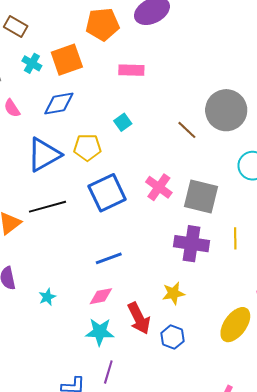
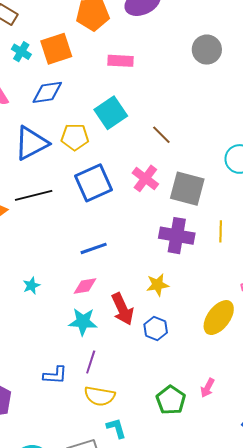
gray circle: (226, 110) -> (207, 50), moved, size x0.7
cyan square: (123, 122) -> (111, 113), size x1.8
brown line: (187, 130) -> (161, 135), moved

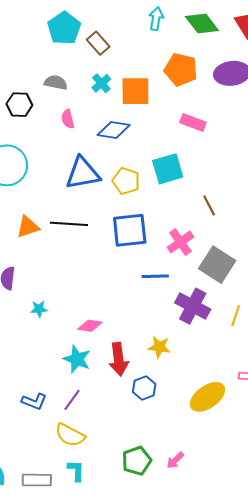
blue line: (94, 248) -> (155, 276), moved

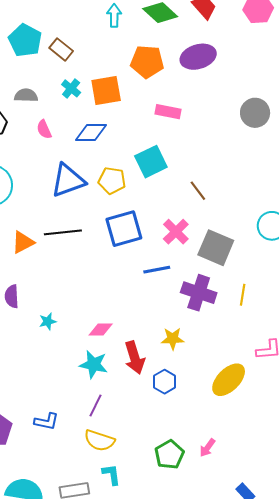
blue L-shape: (34, 401) -> (46, 421), moved

